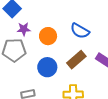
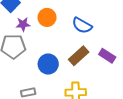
orange circle: (48, 36) -> (47, 17), moved

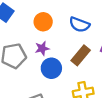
purple star: (23, 24) -> (42, 48), moved

